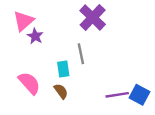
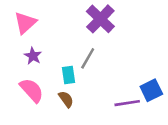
purple star: (35, 36) -> (33, 56), moved
gray line: (81, 54) -> (88, 58), turned 42
blue square: (139, 95) -> (151, 90), moved, turned 36

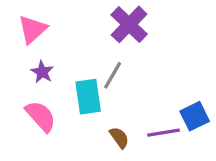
cyan rectangle: (69, 75) -> (88, 97), size x1.5
brown semicircle: (66, 99) -> (119, 138), moved

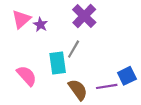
purple star: (42, 72) -> (40, 25), moved
brown semicircle: (119, 138) -> (78, 90), size x1.5

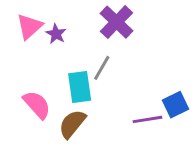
brown semicircle: (78, 90) -> (72, 124), moved, turned -105

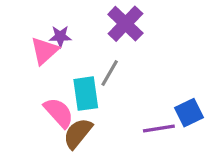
pink triangle: (29, 26) -> (44, 51), moved
purple star: (56, 34) -> (60, 36), turned -30
pink semicircle: (37, 105) -> (59, 113), moved

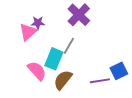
cyan rectangle: (86, 94) -> (54, 59), turned 30
brown semicircle: (78, 133) -> (63, 80), moved

